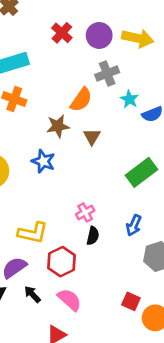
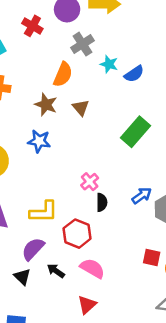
red cross: (62, 33) -> (32, 26), moved
brown star: (58, 126) -> (46, 105), turned -30
blue arrow: (134, 225) -> (142, 196), moved, turned -138

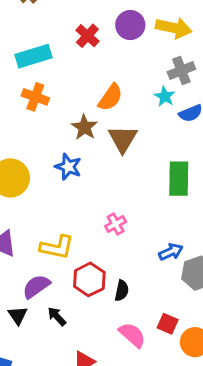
gray cross: (82, 44) -> (181, 71), moved
brown triangle: (81, 108) -> (123, 139), size x1.5
green rectangle: (135, 132) -> (179, 179), turned -52
black semicircle: (102, 202) -> (122, 291), moved
pink semicircle: (92, 268) -> (132, 335), moved

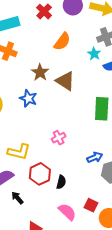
orange semicircle: (110, 97) -> (62, 41), moved
brown triangle: (123, 139) -> (65, 81), turned -30

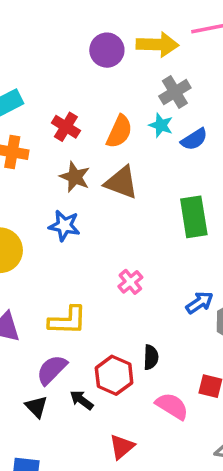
red cross: (44, 12) -> (66, 127), moved
orange semicircle: (62, 41) -> (119, 132), moved
red hexagon: (40, 174) -> (114, 375), moved

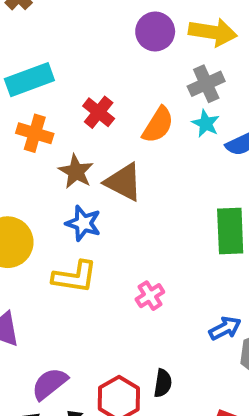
gray cross: (175, 92) -> (206, 84), moved
brown star: (75, 177) -> (76, 172), moved
brown triangle: (121, 182) -> (124, 182), moved
yellow L-shape: (68, 320) -> (75, 277), moved

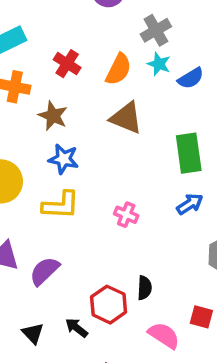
brown triangle: (124, 182) -> (126, 118), moved
pink cross: (150, 296) -> (126, 215), turned -30
blue arrow: (225, 328) -> (190, 204), moved
purple semicircle: (50, 384) -> (44, 271), moved

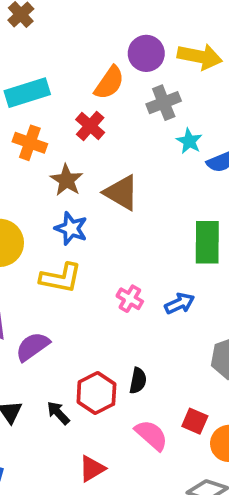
gray cross: (156, 30) -> (164, 103), moved
orange semicircle: (119, 69) -> (109, 83), moved
brown triangle: (126, 118) -> (121, 193), moved
blue arrow: (190, 204) -> (180, 304), moved

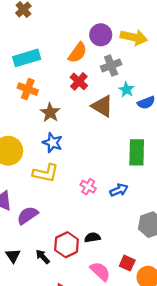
red cross: (90, 126) -> (79, 81), moved
brown triangle: (121, 193) -> (102, 106), moved
black semicircle: (138, 381) -> (92, 237), turned -112

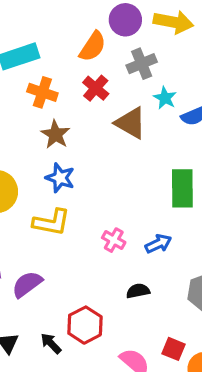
orange cross: (28, 89) -> (42, 92), moved
black semicircle: (92, 237) -> (138, 291), moved

